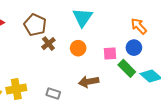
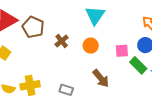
brown pentagon: (35, 25) -> (33, 27), moved
brown arrow: (89, 82) -> (101, 78), turned -120

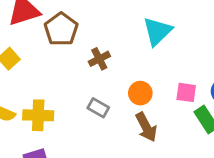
orange circle: (91, 46) -> (140, 93), moved
gray rectangle: (66, 90) -> (98, 108), moved

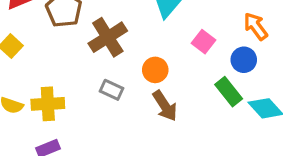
brown cross: (99, 59) -> (108, 37), size x1.6
pink square: (186, 92) -> (204, 42), moved, turned 35

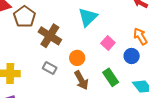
brown cross: (108, 37) -> (50, 36), turned -30
green rectangle: (229, 92) -> (111, 77), moved

